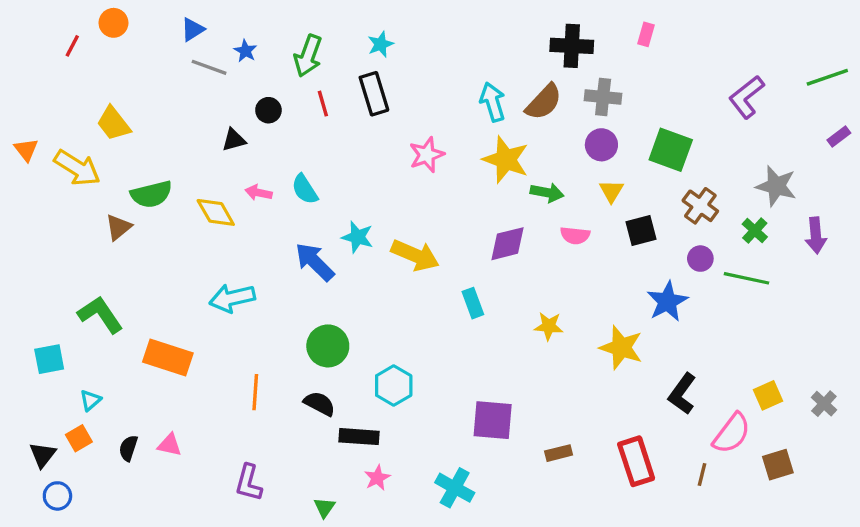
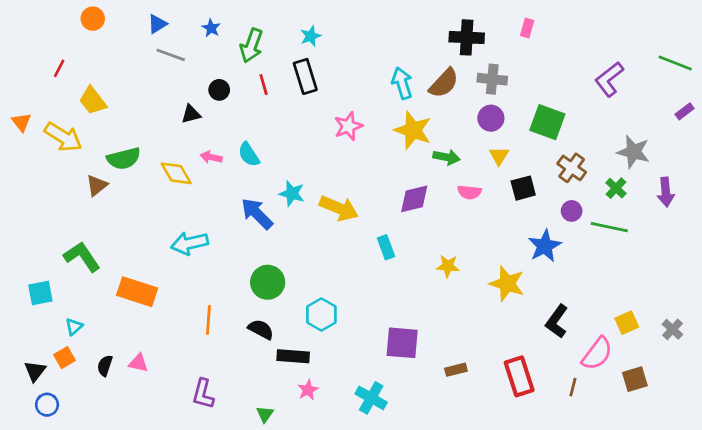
red line: (72, 46) -> (59, 68), moved
blue star: (245, 51) -> (211, 28), moved
green line: (827, 77) -> (675, 63), turned 40

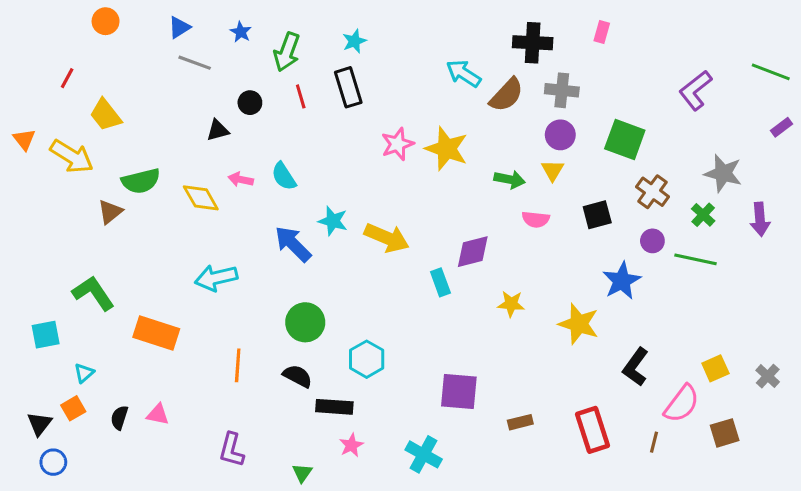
cyan arrow: (402, 83) -> (463, 73), moved, turned -40
yellow star: (413, 130) -> (447, 149), moved
yellow triangle: (499, 156) -> (553, 170), moved
purple diamond: (414, 199) -> (473, 252), moved

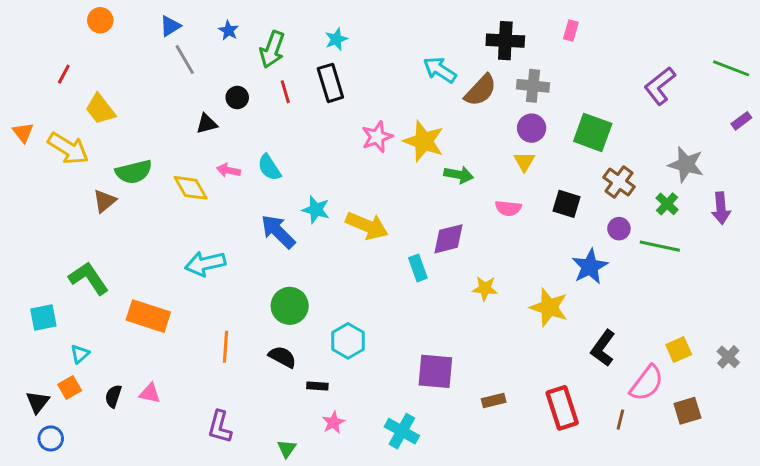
gray line: (195, 63) -> (185, 60), turned 40
green arrow: (510, 179) -> (459, 175), moved
black square: (597, 215) -> (567, 204), turned 32
black rectangle: (334, 407) -> (317, 386), size x0.6

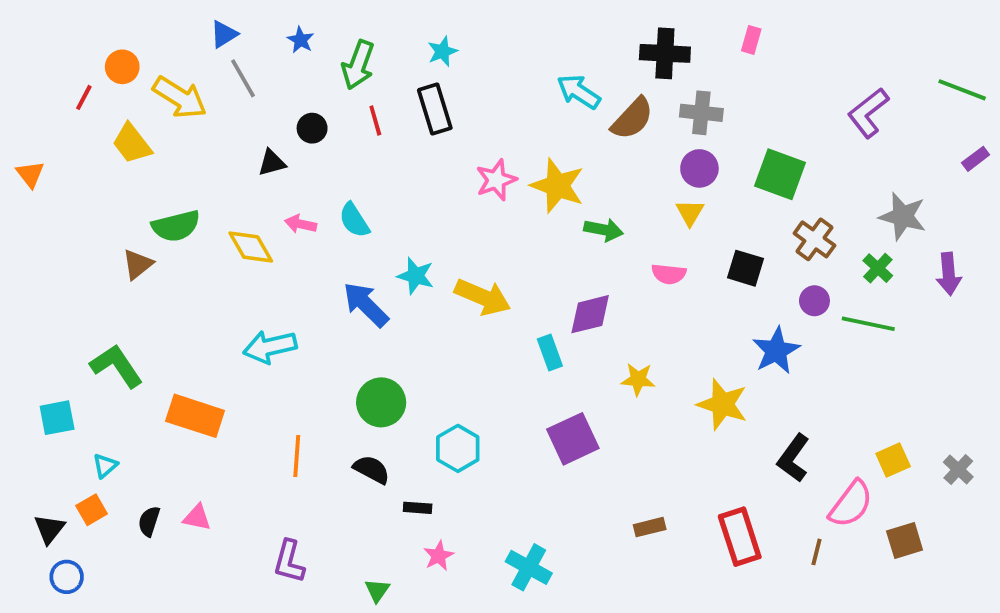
orange circle: (100, 20) -> (122, 67), moved
yellow arrow: (68, 148) -> (180, 97), moved
purple square: (435, 371) -> (573, 439), moved, turned -30

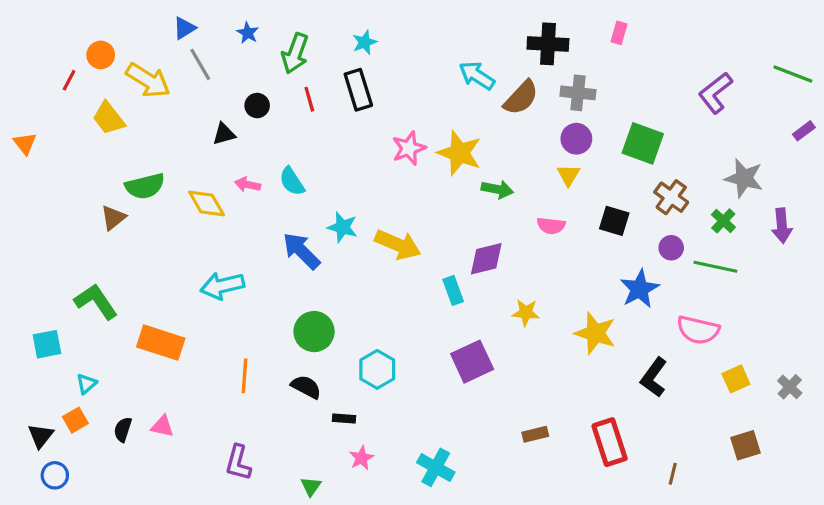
pink semicircle: (851, 504) -> (698, 330), moved, turned 66
brown line: (816, 552) -> (673, 474), moved

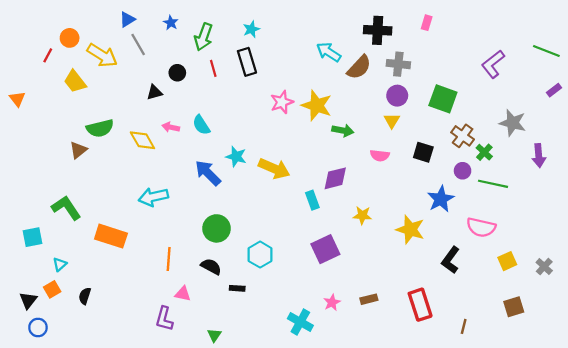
green cross: (723, 221) -> (484, 152), moved
pink triangle: (162, 426) -> (183, 294), moved
pink star: (361, 458) -> (332, 302), moved

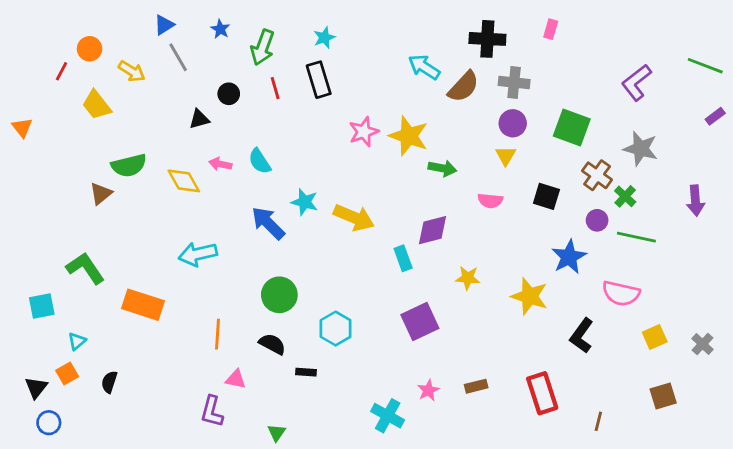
yellow arrow: (102, 55) -> (132, 71), size x0.7
gray star: (513, 123) -> (641, 149), moved

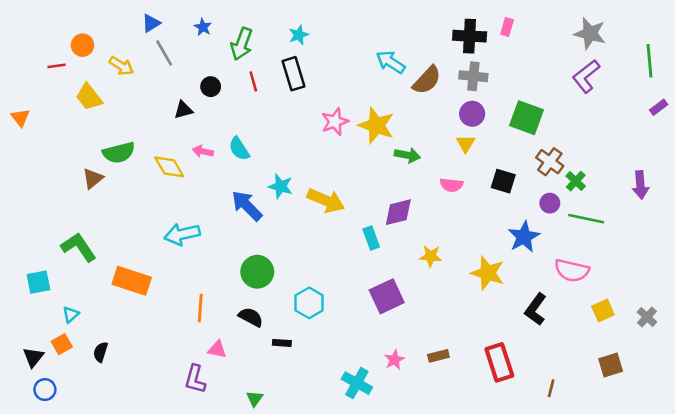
black cross: (487, 39) -> (470, 36), moved
green line: (705, 66) -> (649, 61), turned 64
red line: (61, 71) -> (57, 66), turned 54
gray star: (641, 149) -> (590, 34), moved

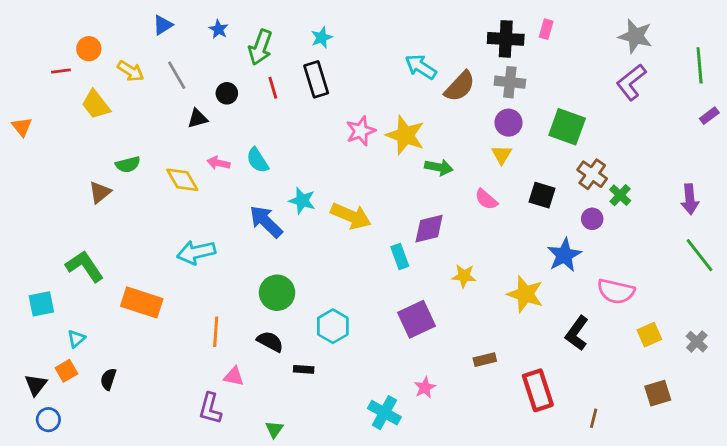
gray line: (164, 53) -> (177, 75), moved
green semicircle: (119, 153) -> (128, 164), size x0.7
pink semicircle: (451, 185) -> (486, 199), turned 35
green line: (586, 219) -> (700, 255), moved, turned 40
brown rectangle: (438, 356) -> (485, 360), moved

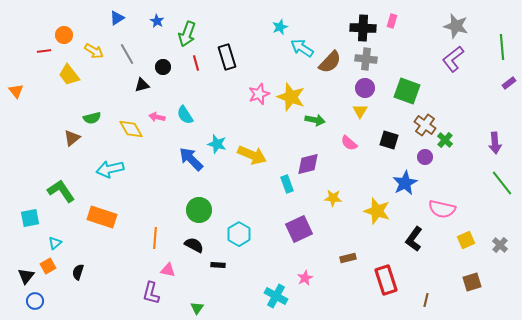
cyan star: (322, 38) -> (280, 27), moved
cyan arrow: (196, 252) -> (110, 169), moved

